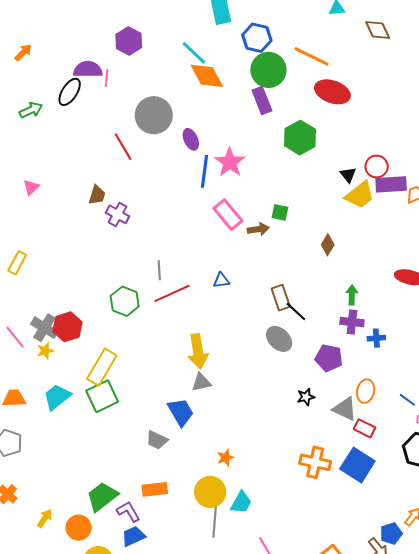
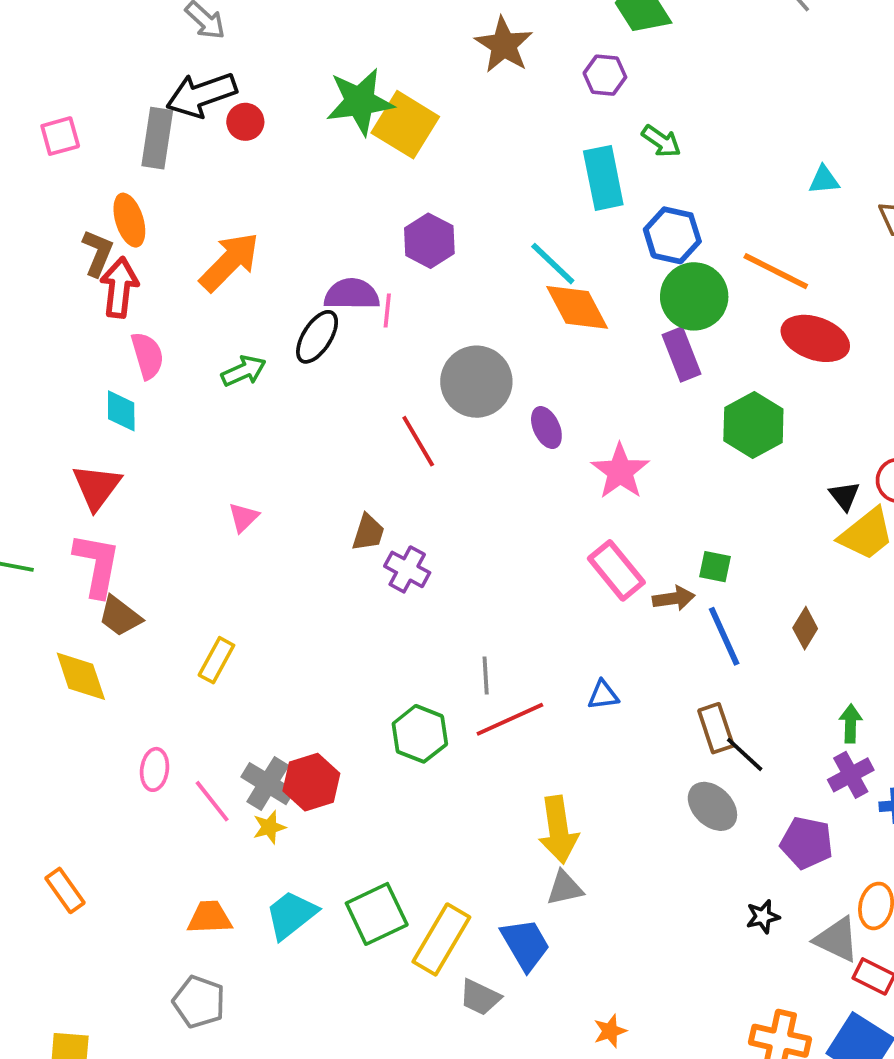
orange arrow: (23, 52) -> (230, 262), size x1.8
blue line: (204, 171) -> (724, 636), moved, turned -32
purple cross: (352, 322) -> (851, 775), turned -35
yellow rectangle: (102, 367) -> (441, 939), moved

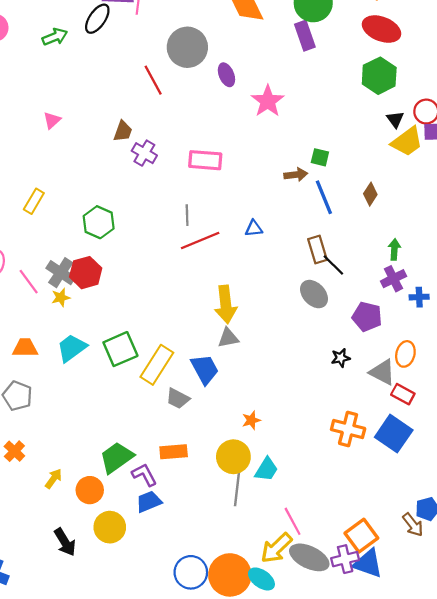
green hexagon: (753, 425) -> (379, 76), moved
pink rectangle: (616, 570) -> (205, 160), moved, turned -48
green hexagon: (420, 734) -> (99, 222), moved

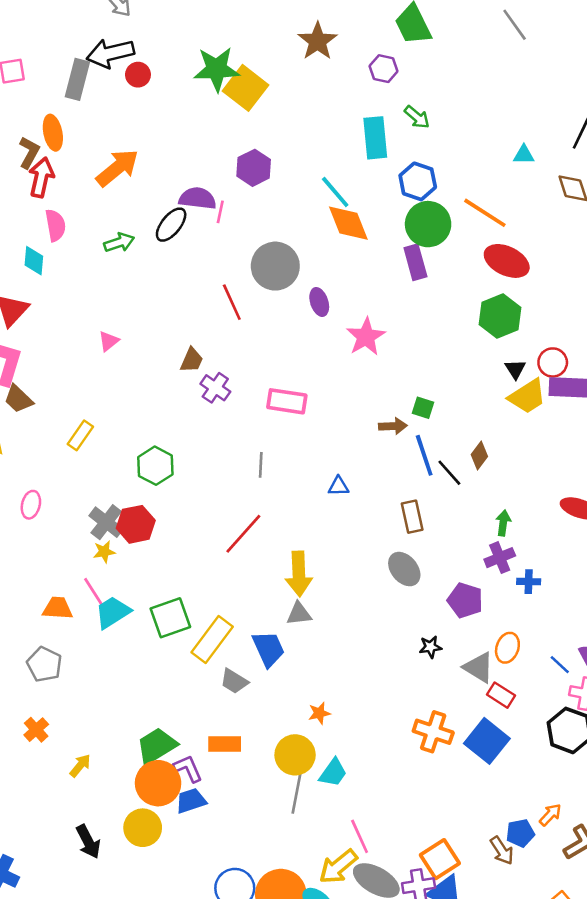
red line: (200, 241) -> (243, 534), moved, turned -30
black line: (333, 265) -> (449, 473), moved
pink line: (29, 282) -> (94, 593), moved
orange circle: (90, 490) -> (158, 783), moved, size x1.4

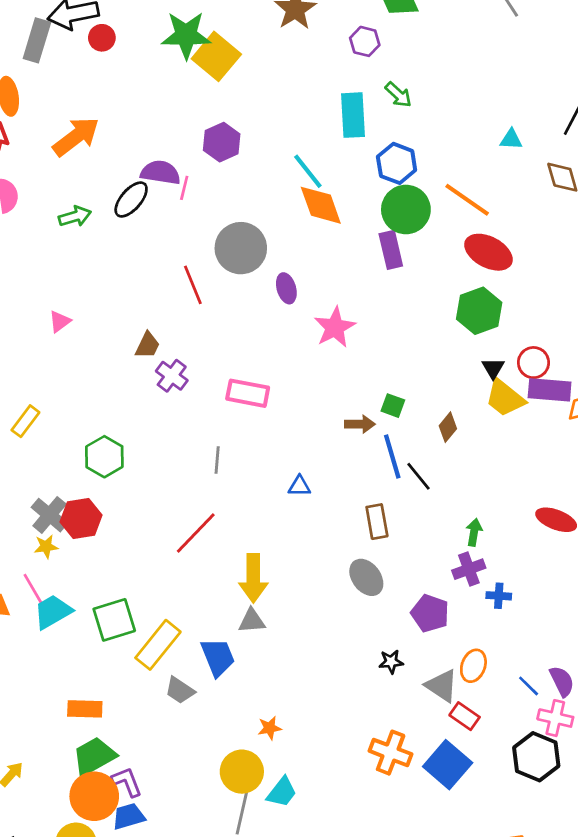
yellow trapezoid: (527, 396) -> (505, 398), turned 69
brown diamond: (479, 456) -> (448, 427), moved
orange rectangle: (225, 744) -> (85, 709), moved

